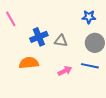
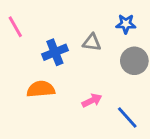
gray triangle: (61, 41) -> (92, 42), moved
blue line: (90, 66) -> (127, 118), moved, turned 36

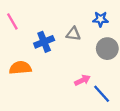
orange semicircle: (41, 89) -> (20, 68), moved
pink arrow: (92, 100) -> (82, 80), moved

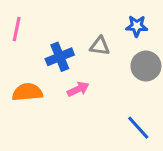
pink line: (12, 21) -> (17, 29), turned 42
pink arrow: (82, 80) -> (78, 89), moved

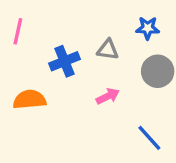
pink arrow: (78, 89) -> (108, 96), moved

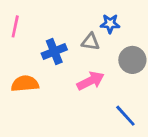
blue star: (148, 28) -> (110, 24), moved
pink arrow: (108, 96) -> (91, 81), size x1.4

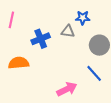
pink arrow: (91, 81) -> (67, 89), moved
blue line: (125, 116) -> (94, 73), moved

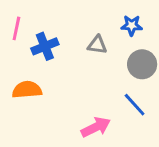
blue star: (83, 18) -> (132, 25), moved
blue cross: (41, 39) -> (45, 46), moved

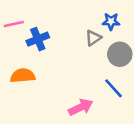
pink line: (16, 28) -> (14, 24), turned 66
gray triangle: (97, 45) -> (93, 38), moved, turned -42

